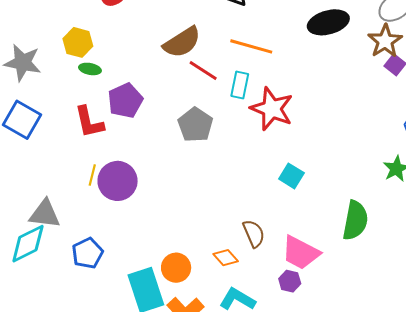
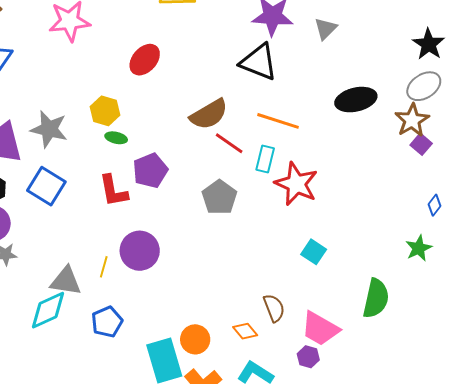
yellow line: (92, 175) -> (104, 267), moved

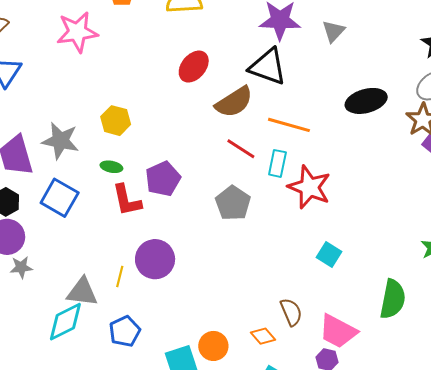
red ellipse: (145, 60) -> (194, 67), moved
brown semicircle: (209, 114) -> (234, 102), moved
green ellipse: (116, 138) -> (111, 167), moved

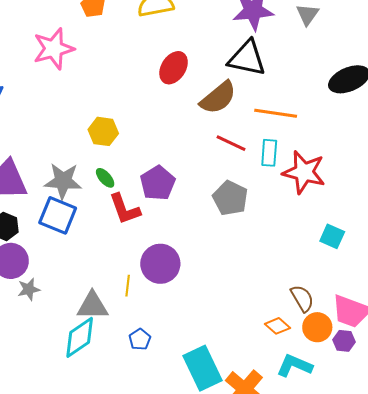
gray star: (60, 141) -> (63, 181), moved
green ellipse: (111, 167) -> (105, 178), turned 45
blue pentagon: (125, 331) -> (140, 339), size x0.7
orange circle: (213, 346) -> (317, 327), moved

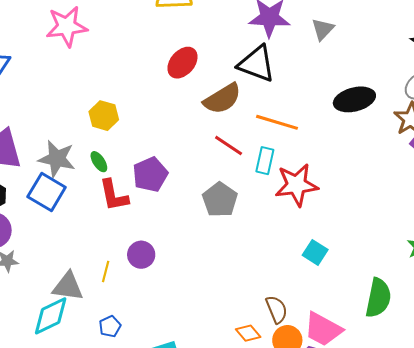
red star: (304, 172) -> (297, 185), turned -30
purple circle: (160, 264) -> (141, 255), size x0.7

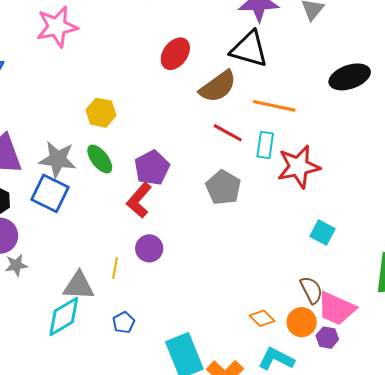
green ellipse: (99, 162) -> (100, 159), size x1.4
red L-shape: (114, 195) -> (139, 200), moved, turned 57
brown semicircle: (277, 309) -> (311, 290), moved

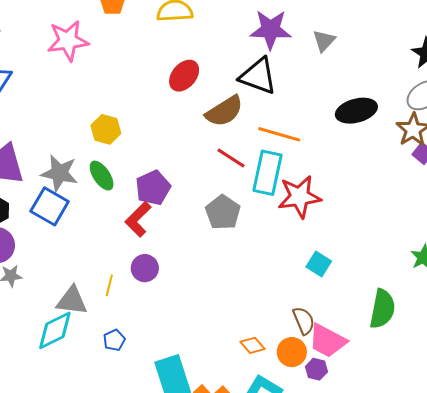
cyan rectangle: (265, 145) -> (268, 173), size x1.6

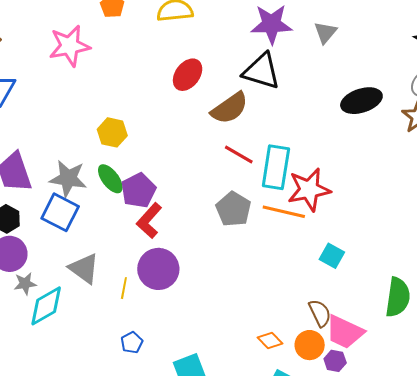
orange line: (279, 134) -> (284, 212), moved
purple pentagon: (153, 188) -> (138, 190), moved
purple circle: (145, 268) -> (158, 269), size x1.5
gray triangle: (72, 301) -> (84, 268), moved, turned 32
cyan diamond: (55, 330) -> (46, 306), moved

